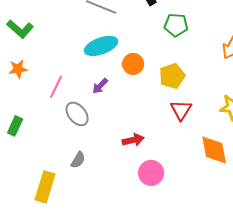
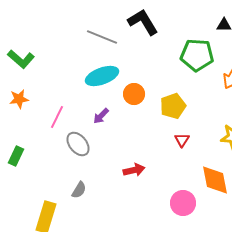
green pentagon: (176, 25) -> (197, 55), moved, size x1.4
red triangle: (181, 110) -> (182, 140), size x0.7
pink circle: (151, 173) -> (183, 203), moved

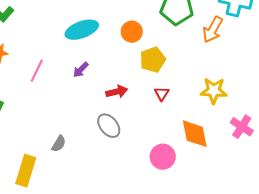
orange circle: (134, 94) -> (132, 32), moved
gray ellipse: (78, 144) -> (109, 126), moved
red arrow: (134, 170) -> (117, 92), moved

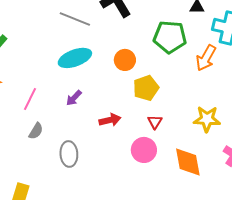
gray ellipse: (109, 126) -> (69, 154), moved, turned 35
gray semicircle: (59, 144) -> (36, 131), moved
pink circle: (163, 157) -> (144, 150), moved

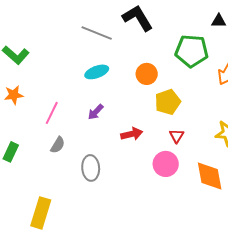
cyan ellipse: (75, 58) -> (97, 72), size x0.7

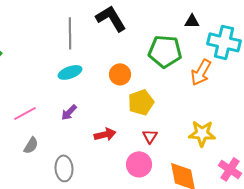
gray line: (97, 33) -> (70, 33), turned 68
pink line: (52, 113) -> (25, 113), turned 35

